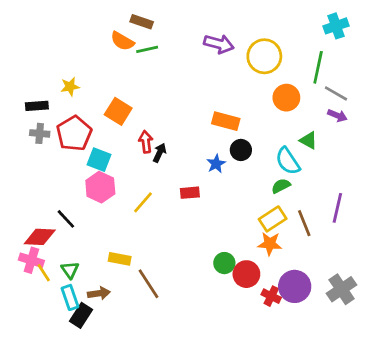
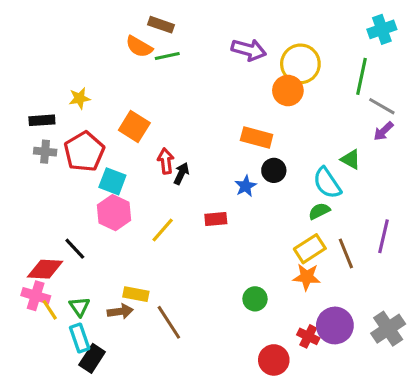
orange circle: (286, 98) -> (288, 90), moved
purple arrow: (337, 116) -> (383, 131), turned 114
red circle: (246, 274) -> (274, 360), moved
brown arrow: (99, 293) -> (120, 311), moved

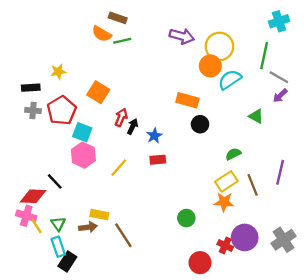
red arrow: (166, 161) -> (121, 117), turned 30
cyan semicircle: (327, 183) -> (230, 80), moved, turned 90
blue star: (246, 186) -> (154, 136), moved

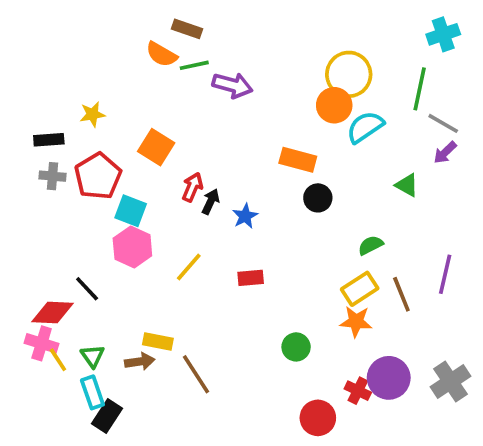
purple arrow: (182, 36) -> (232, 85), moved
red rectangle: (158, 160) -> (251, 278), moved

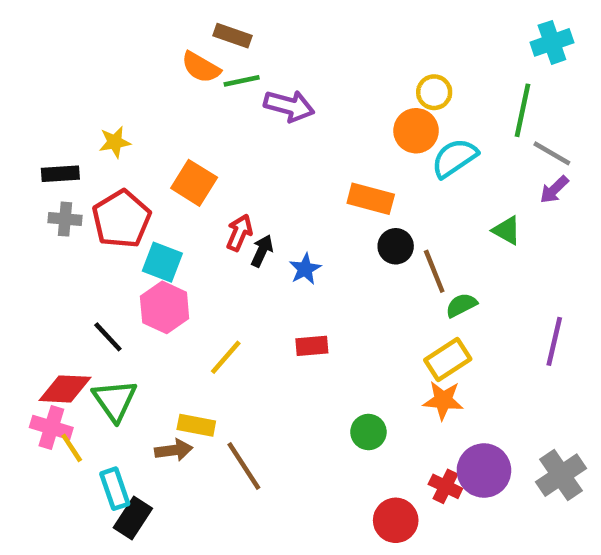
yellow circle: (349, 74) -> (434, 92), size x0.6
yellow line: (189, 267) -> (226, 357), moved
black line: (87, 289) -> (108, 337), moved
brown line: (401, 294) -> (434, 271), moved
green triangle: (92, 356) -> (115, 400), moved, size x1.5

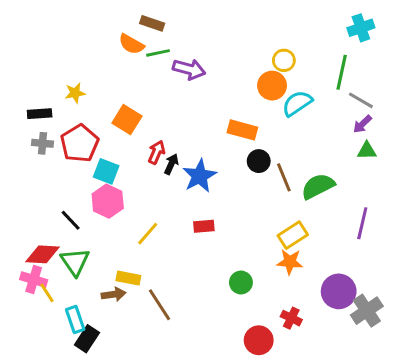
green triangle: (507, 230) -> (367, 151), moved, turned -30
blue star: (305, 269) -> (199, 176), size x1.6
green semicircle: (461, 305) -> (318, 186), moved, size x1.6
purple circle: (484, 471) -> (339, 291), moved

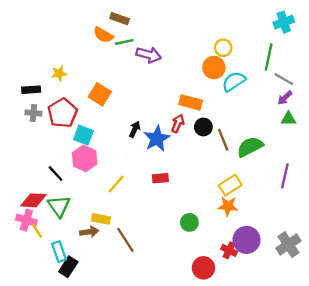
red arrow: (157, 152) -> (178, 123), moved
purple circle: (339, 291) -> (247, 240), moved

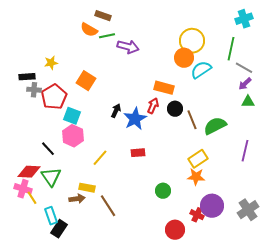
yellow circle: (223, 48) -> (192, 41), size x1.6
gray cross: (33, 113) -> (34, 90), moved

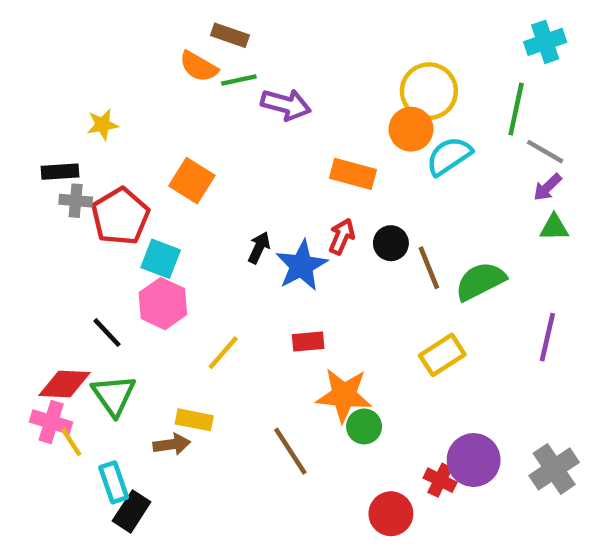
yellow star: (51, 63) -> (103, 125), moved
orange rectangle: (164, 88) -> (353, 174), moved
orange star: (196, 177) -> (344, 395), moved, size x1.4
brown line: (108, 206) -> (290, 451), moved

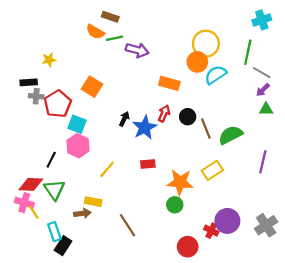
black line: (107, 333) -> (51, 160), turned 70
orange star: (344, 395) -> (180, 182), moved
brown line: (290, 451) -> (127, 225), moved

